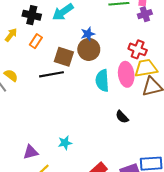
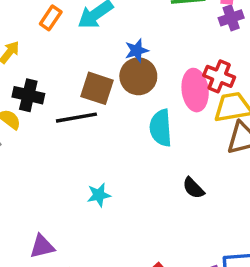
black cross: (32, 15) -> (28, 95), moved
orange rectangle: (36, 41) -> (51, 18), moved
pink ellipse: (126, 74) -> (195, 90), moved
cyan star: (65, 143) -> (99, 195), moved

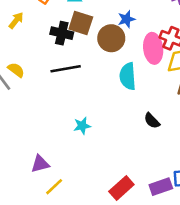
blue star: (137, 51) -> (126, 19), moved
brown square: (97, 88) -> (81, 23), moved
black cross: (28, 95) -> (62, 33), moved

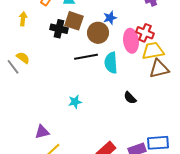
yellow arrow: (16, 20) -> (23, 19), turned -32
black line: (66, 69) -> (86, 57), moved

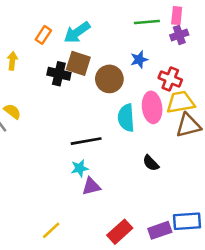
blue star: (110, 18) -> (139, 60), moved
pink ellipse: (131, 41) -> (152, 107), moved
black line: (86, 57) -> (86, 141), moved
purple triangle: (42, 132) -> (91, 186), moved

